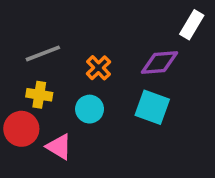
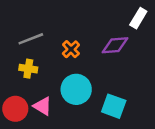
cyan square: (152, 107) -> (114, 106), moved
cyan circle: (90, 109) -> (76, 89), moved, size x1.5
red circle: (21, 129) -> (15, 109), moved

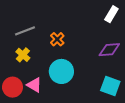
purple diamond: (115, 45) -> (109, 50), moved
yellow cross: (28, 69) -> (23, 55), turned 32
cyan square: (114, 106) -> (110, 86), moved

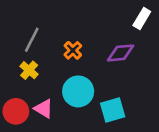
gray line: (25, 31) -> (32, 40), turned -42
purple diamond: (109, 50) -> (121, 53), moved
cyan square: (110, 86) -> (113, 110), moved, turned -36

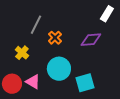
gray line: (32, 40) -> (36, 25), moved

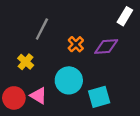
orange cross: (55, 38) -> (76, 44), moved

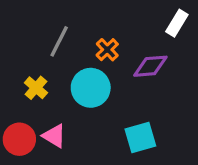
orange cross: (76, 44) -> (107, 50), moved
cyan circle: (69, 80) -> (91, 88), moved

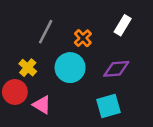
white rectangle: (177, 23) -> (123, 25), moved
purple diamond: (150, 66) -> (116, 69), moved
red circle: (19, 139) -> (15, 92), moved

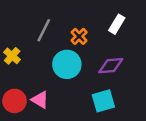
yellow cross: (28, 68) -> (12, 56), moved
red circle: (15, 92) -> (14, 101), moved

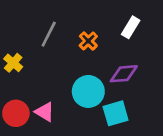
cyan circle: (67, 64) -> (88, 91), moved

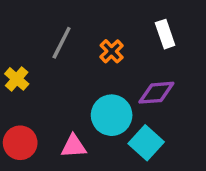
white rectangle: (131, 27) -> (165, 34), turned -50
pink triangle: (45, 112) -> (74, 146), moved, turned -35
cyan square: (116, 113) -> (146, 143), turned -32

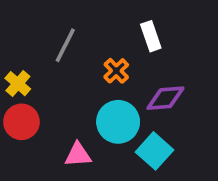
white rectangle: (165, 34) -> (151, 36), moved
orange cross: (112, 51) -> (116, 71), moved
red circle: (20, 143) -> (21, 122), moved

